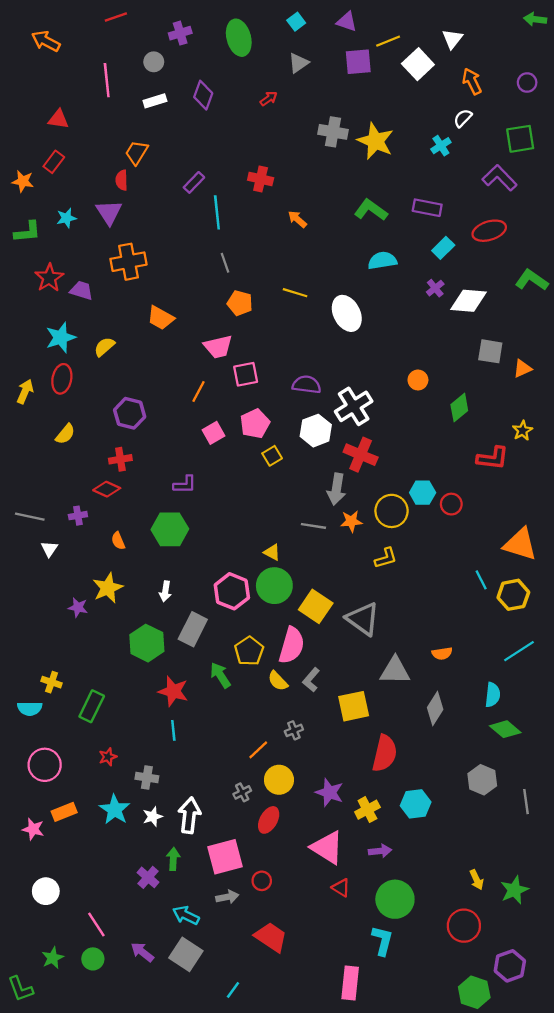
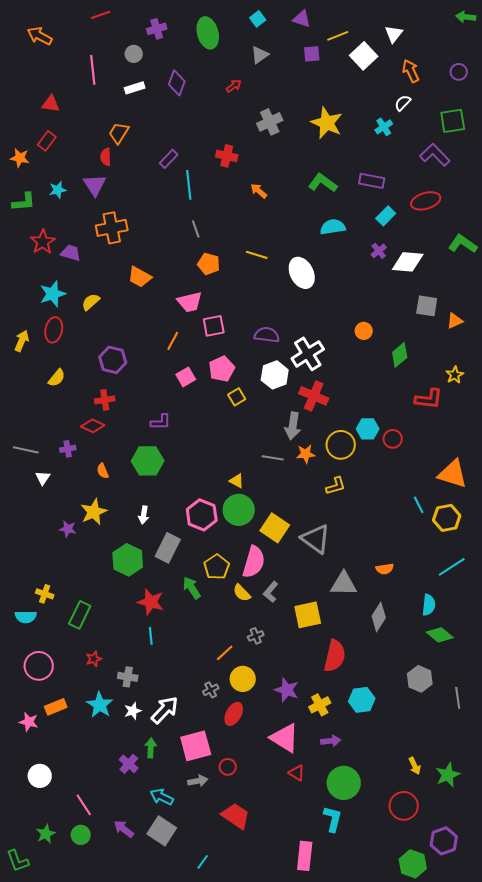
purple square: (358, 62) -> (312, 54), size x0.7
gray cross: (333, 132) -> (270, 122), moved, turned -35
white arrow: (189, 815) -> (165, 710), turned 36

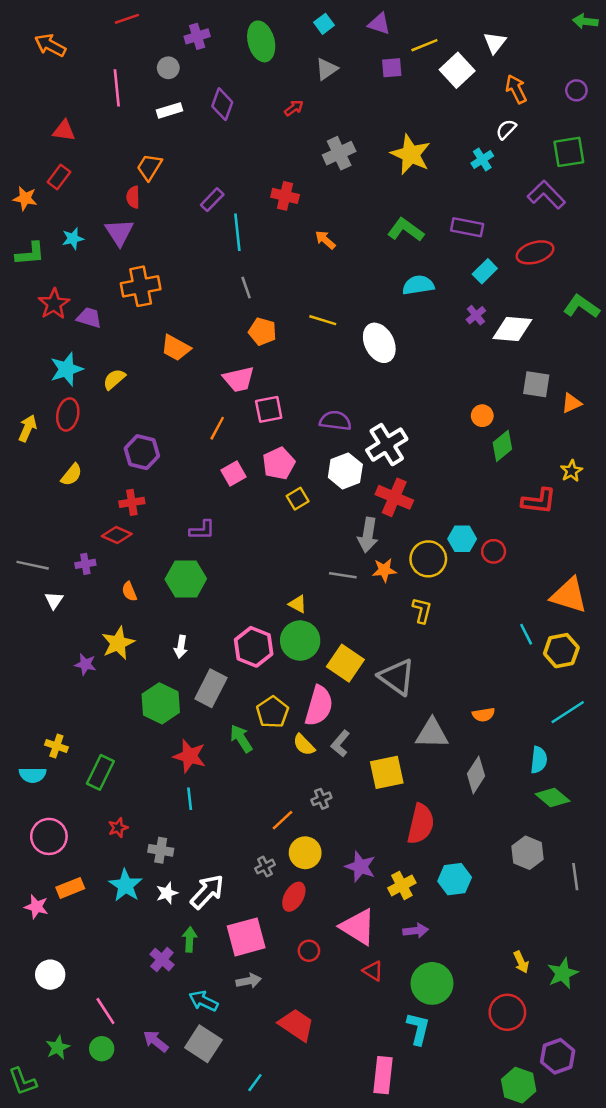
orange circle: (364, 331) -> (482, 416), moved
yellow L-shape: (336, 486) -> (422, 610), turned -60
red circle: (228, 767) -> (309, 951), moved

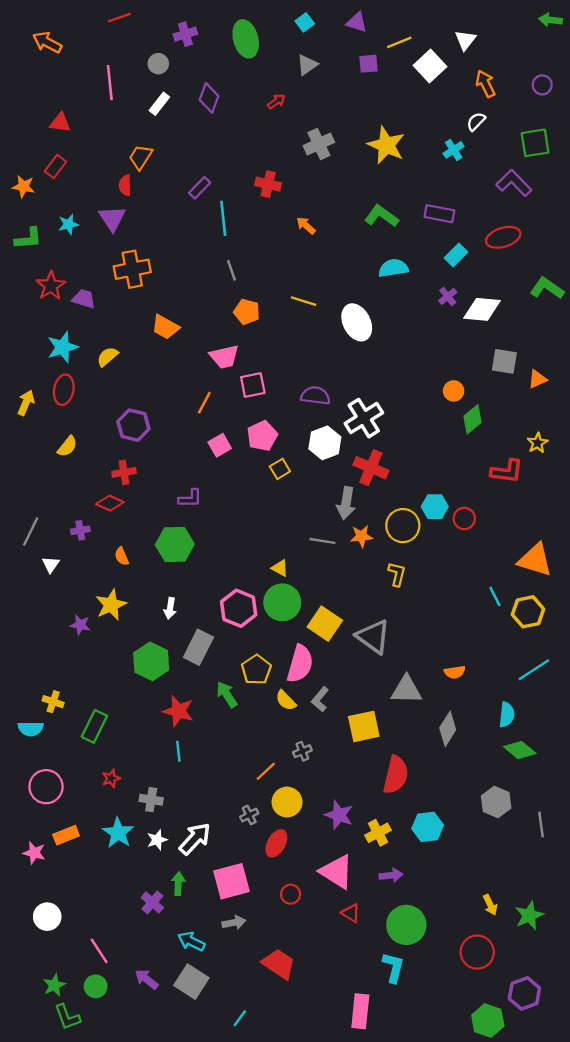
white rectangle: (169, 110) -> (159, 104), turned -35
gray line: (33, 565) -> (31, 531), turned -76
green L-shape: (23, 1081) -> (67, 1017), moved

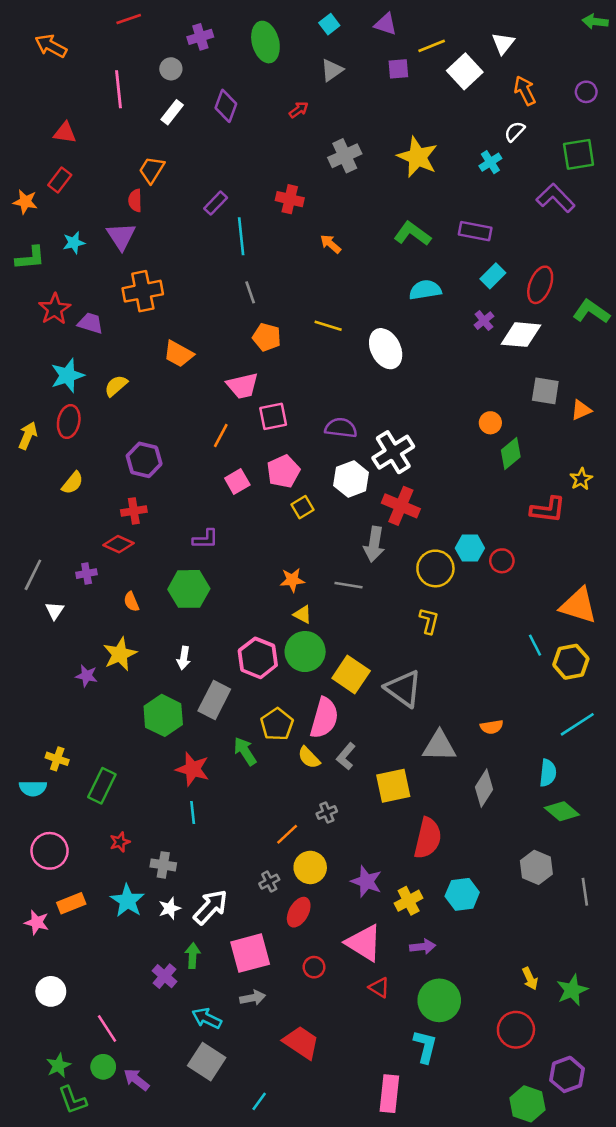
red ellipse: (503, 237) -> (540, 285), moved, turned -52
orange star: (361, 536) -> (292, 580), moved
purple arrow: (146, 979) -> (136, 1080), moved

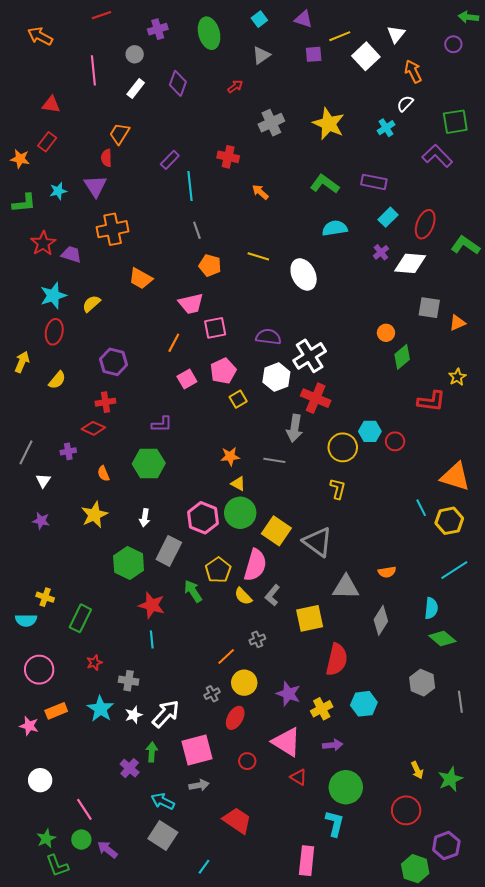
purple circle: (586, 92) -> (453, 44), moved
yellow arrow: (28, 436) -> (22, 362), moved
purple star: (87, 676) -> (41, 521), moved

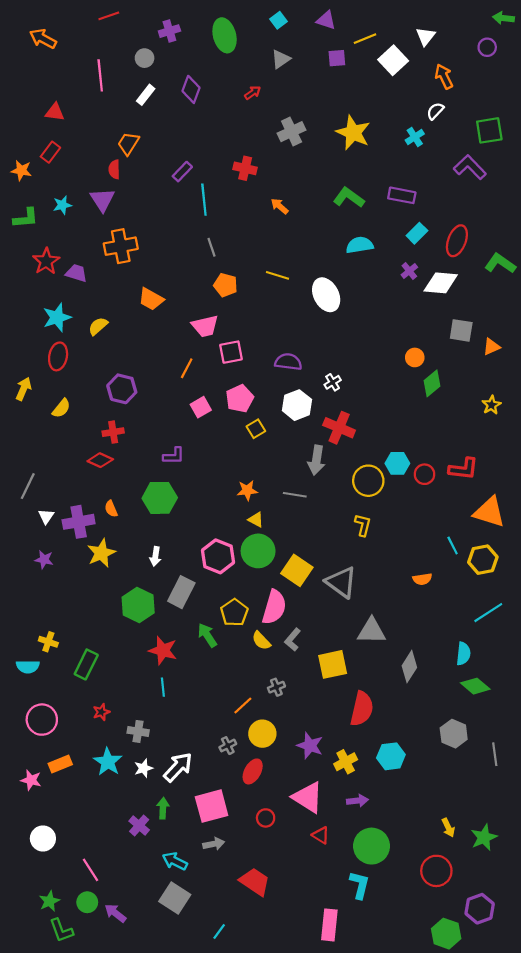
white cross: (310, 356) -> (333, 382), size x0.5
red L-shape: (431, 401) -> (463, 469), moved
purple cross: (68, 451) -> (79, 522), moved, size x1.8
orange semicircle: (387, 572) -> (422, 579), moved

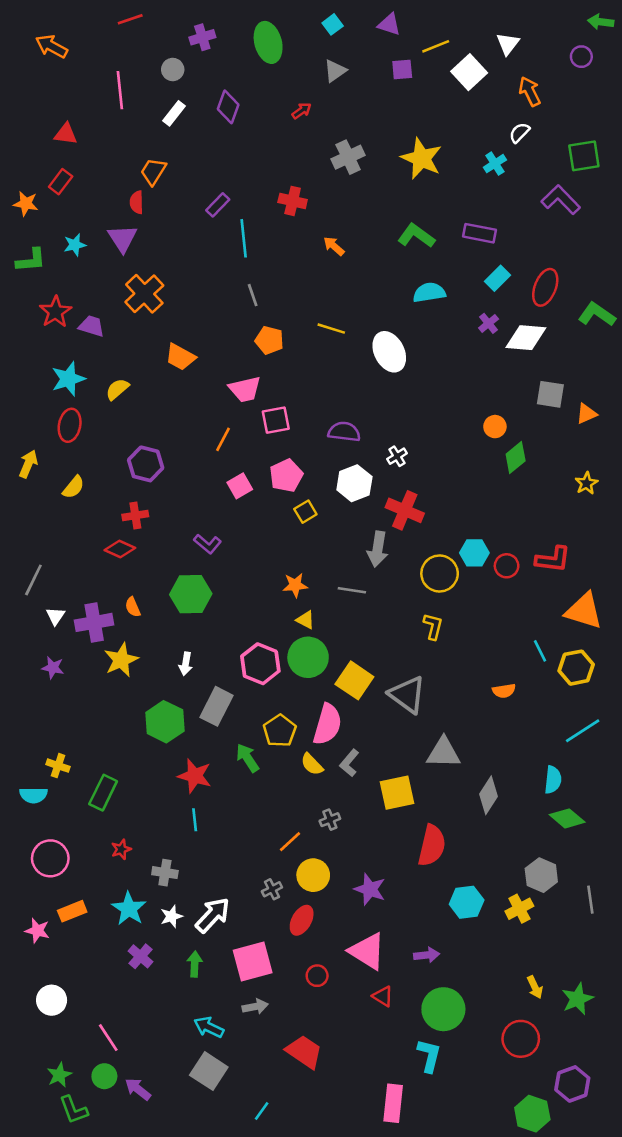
orange cross: (121, 246) -> (144, 294), turned -32
purple L-shape: (174, 456) -> (208, 544), turned 40
yellow cross: (346, 762) -> (519, 909), moved
purple cross: (139, 826) -> (140, 956), moved

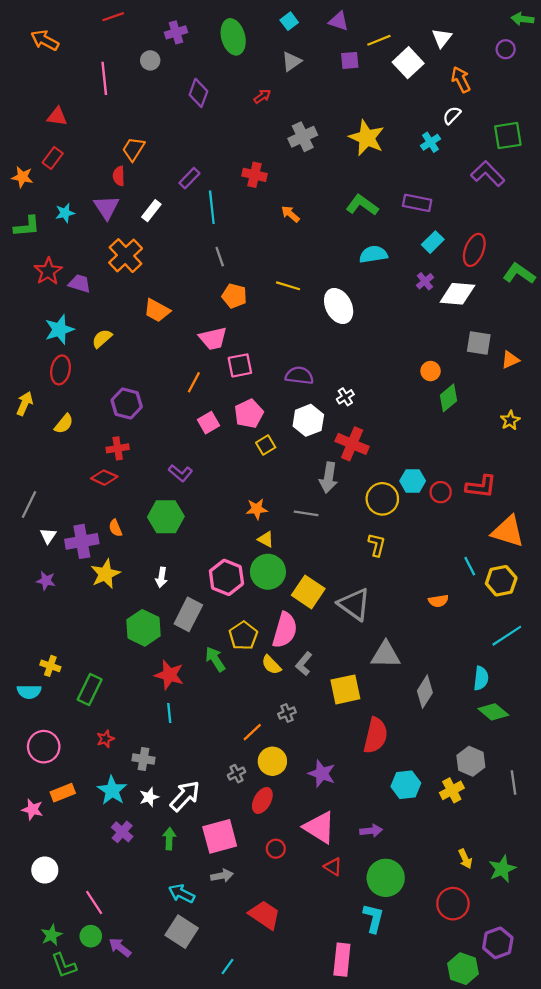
white rectangle: (174, 113) -> (151, 211), moved

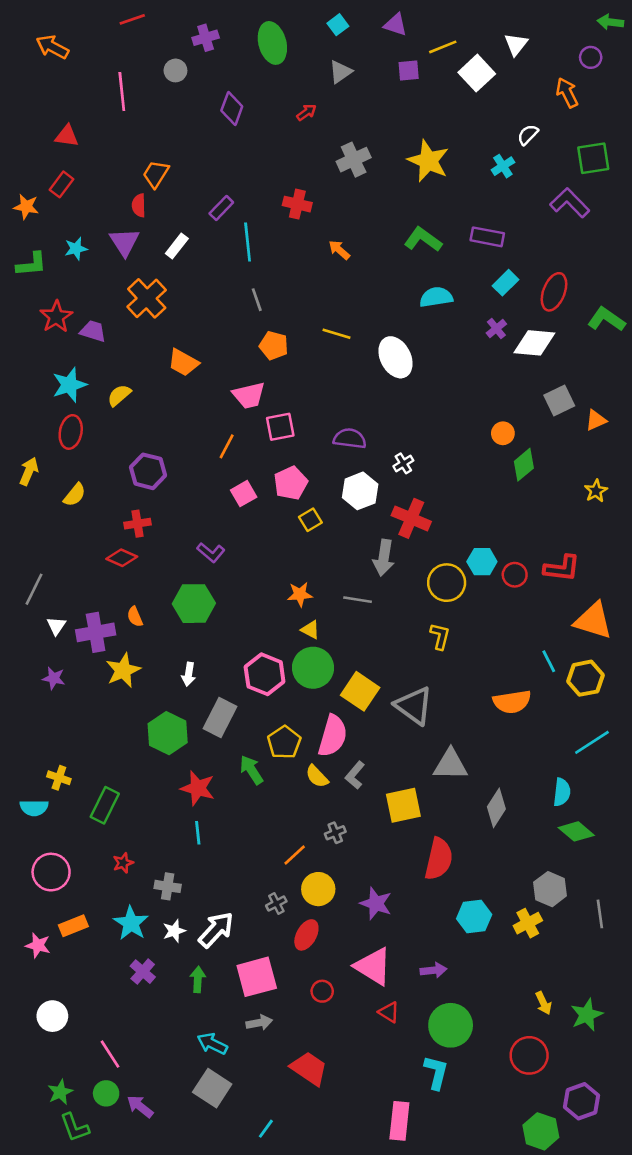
orange arrow: (461, 79) -> (567, 93), moved
gray square: (479, 343) -> (559, 401), turned -35
orange semicircle: (438, 601) -> (512, 702), size x1.6

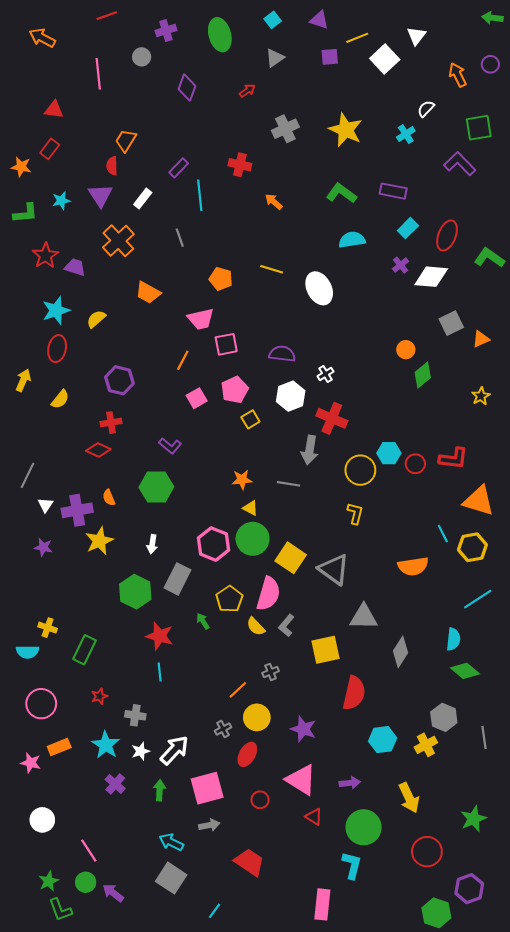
purple circle: (591, 57) -> (490, 64), moved
gray line: (257, 300) -> (180, 238), moved
green arrow: (251, 770) -> (203, 621), size x0.7
yellow arrow: (544, 1003) -> (409, 798), moved, size x1.6

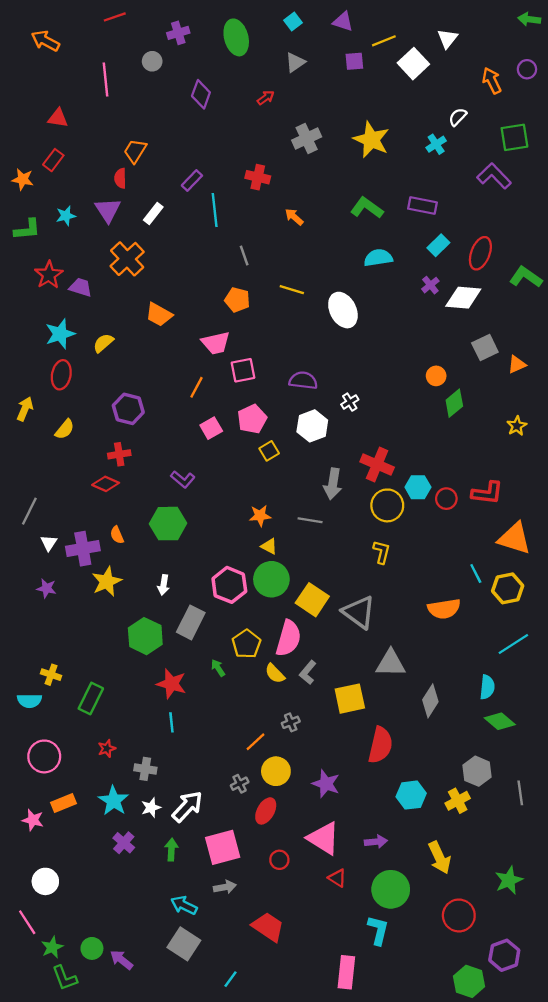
gray line: (180, 238) -> (244, 256), moved
red cross: (332, 418) -> (377, 465), moved
pink line: (89, 851) -> (27, 922), moved

